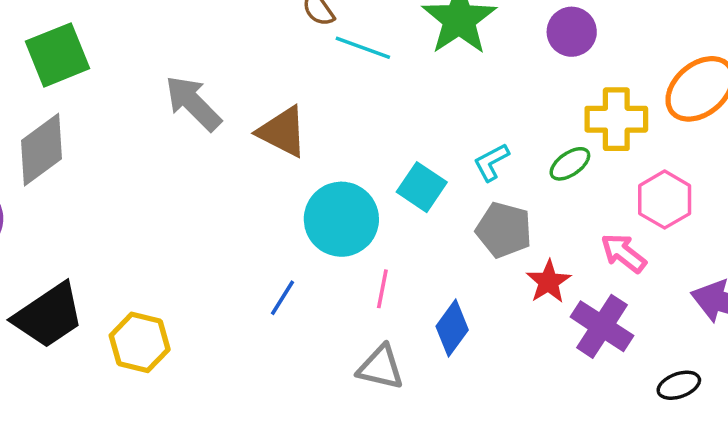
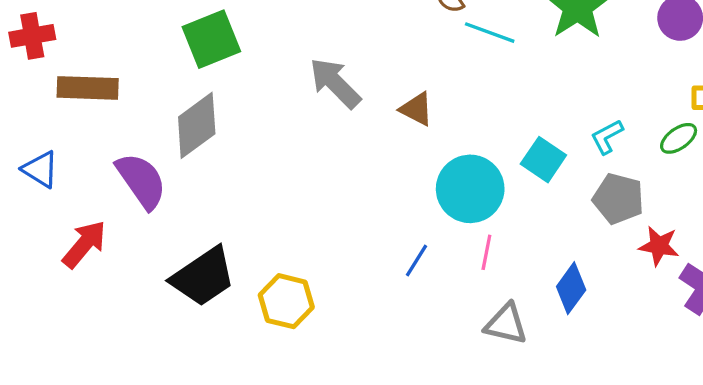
brown triangle: (282, 132) -> (416, 109), size x0.7
red star: (548, 282) -> (659, 246), turned -30
pink line: (382, 289) -> (486, 252), moved

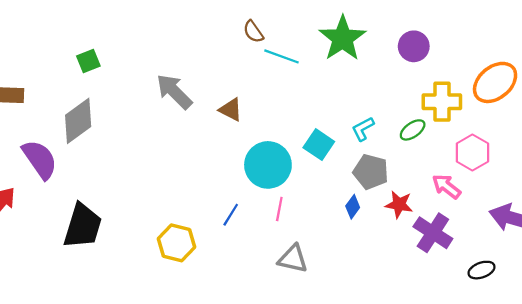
green square: (211, 39) -> (88, 61), size x0.6
black trapezoid: (203, 277) -> (83, 226), turned -39
blue diamond: (571, 288) -> (353, 207), moved, size x0.7
yellow hexagon: (286, 301) -> (176, 243), moved

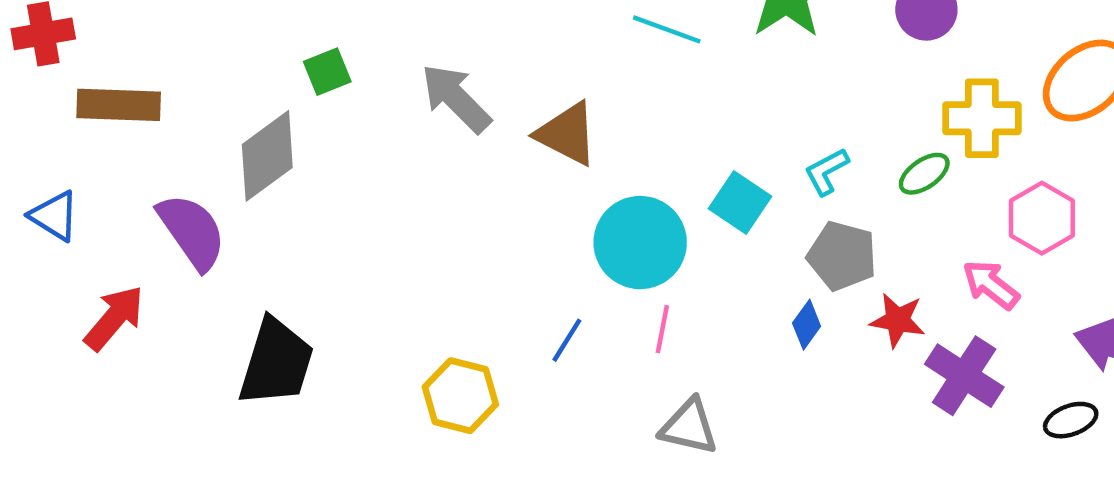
green square: (88, 61) -> (327, 72), moved
brown triangle: (231, 110) -> (567, 134), size x1.4
black ellipse: (482, 270) -> (1071, 420), moved

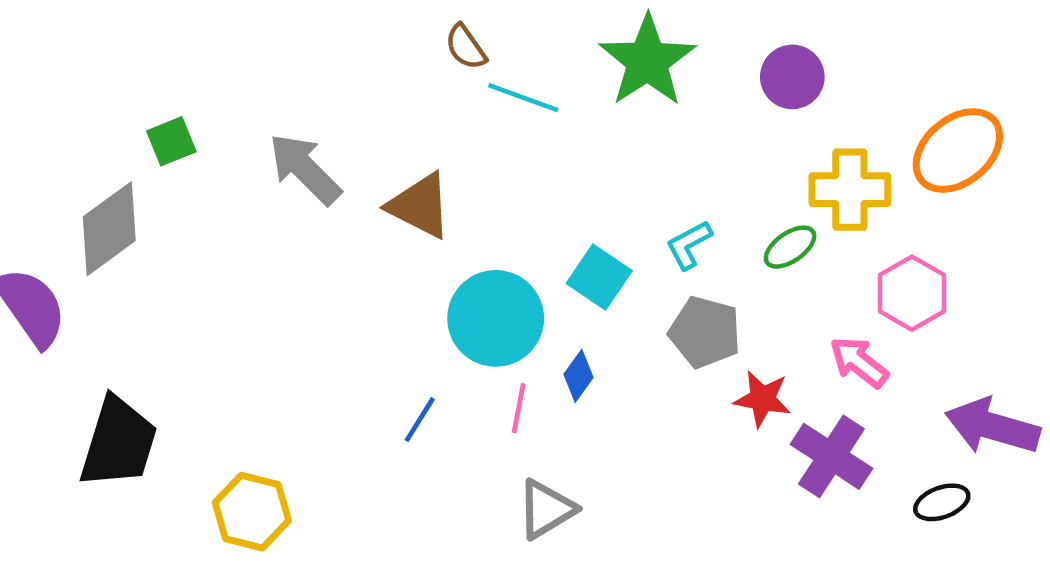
blue diamond: (807, 325) -> (578, 376), moved
yellow hexagon: (460, 396) -> (252, 512), moved
gray triangle: (689, 427) -> (546, 509), turned -44

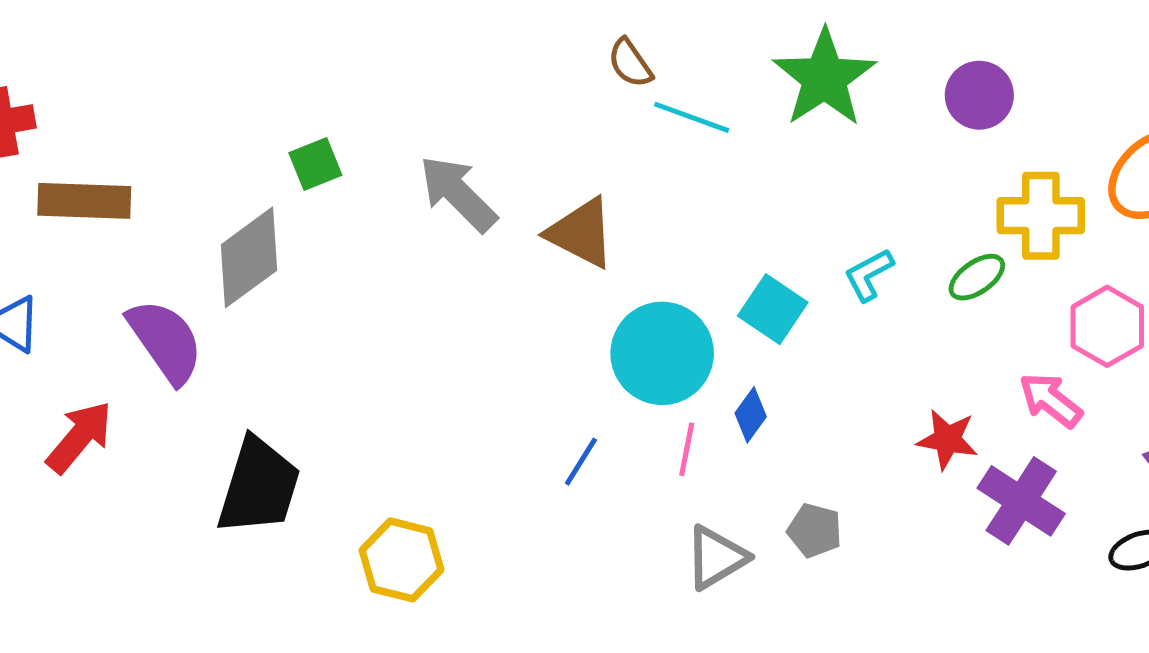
gray pentagon: (705, 332) -> (815, 530), moved, size x0.7

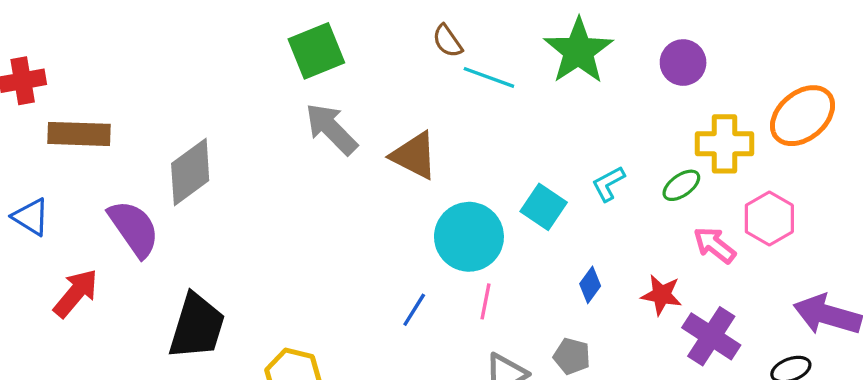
green square: (315, 164) -> (316, 51), moved, size x1.6
pink arrow: (1051, 400) -> (715, 245), moved
blue diamond: (751, 415) -> (590, 285), moved

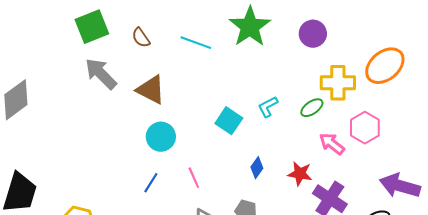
brown semicircle: (447, 41) -> (141, 38), moved
cyan circle: (469, 237) -> (161, 137), moved, size x0.7
pink line: (486, 301) -> (194, 178), turned -35

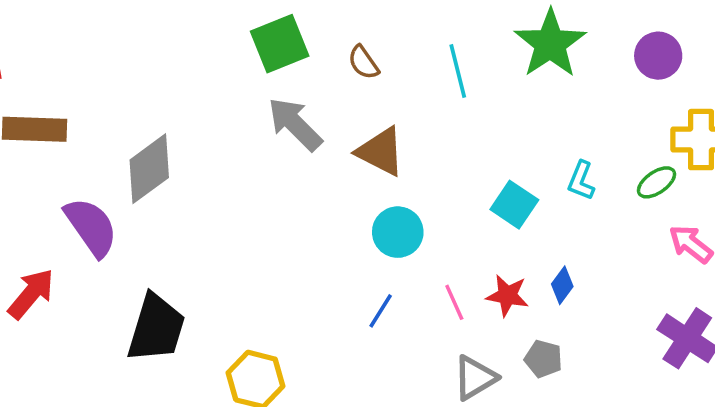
cyan line: (196, 43) -> (458, 71), turned 56
cyan L-shape: (268, 107) -> (581, 181), turned -40
red star: (300, 174) -> (507, 295), moved

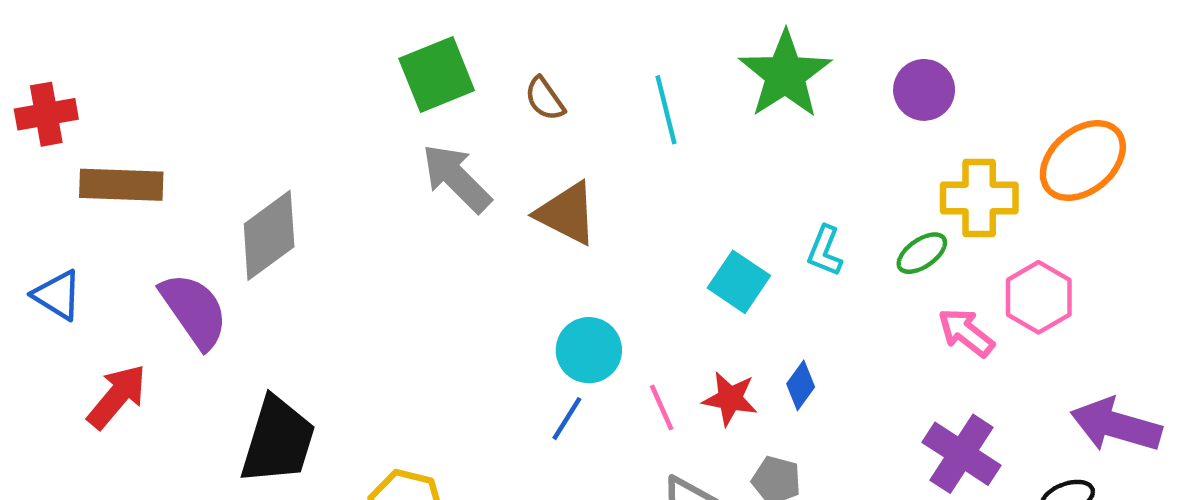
cyan circle: (398, 232) -> (589, 350), moved

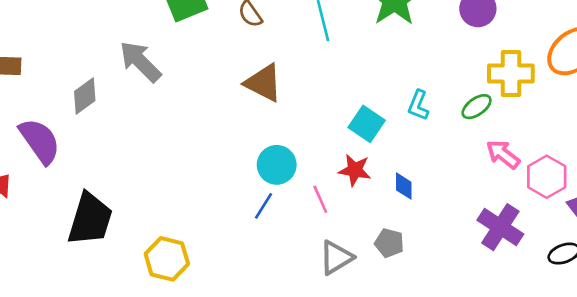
gray arrow: (457, 178) -> (140, 62), moved
gray diamond: (269, 235) -> (85, 96), size x0.7
pink hexagon: (1039, 297) -> (547, 177), moved
blue diamond: (801, 385) -> (404, 186), turned -36
red star: (730, 399) -> (355, 170), moved

